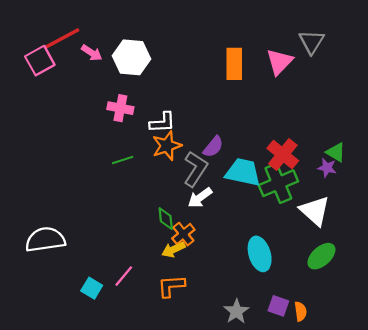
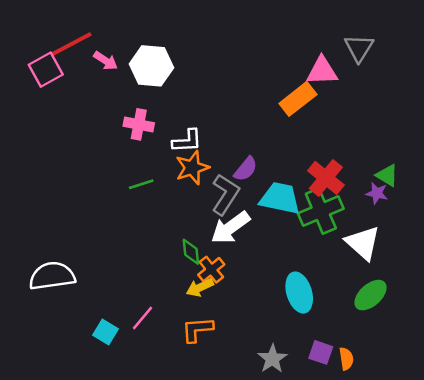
pink triangle: (279, 62) -> (322, 71), turned 44
orange rectangle: (234, 64) -> (298, 99), moved, turned 52
white arrow: (200, 198) -> (230, 228), size x1.4

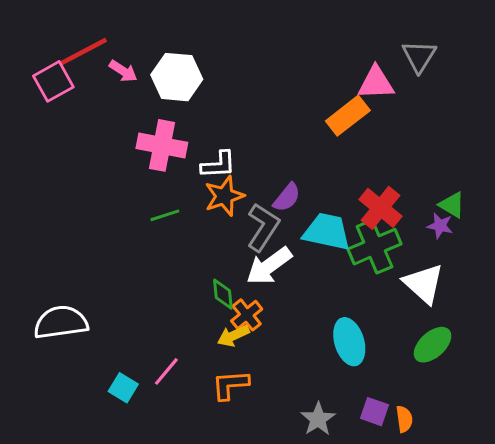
pink cross: (139, 124) -> (162, 145), size x1.4

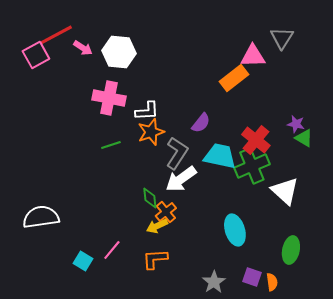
purple semicircle: (287, 197) -> (201, 123), moved
purple star: (440, 226) -> (296, 124), moved
green ellipse: (433, 345) -> (291, 250), moved, turned -36

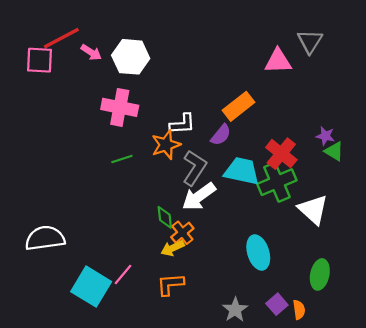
pink square: (36, 55) -> (39, 60), turned 32
orange rectangle: (234, 78) -> (238, 106), moved
white L-shape: (147, 111) -> (182, 124), moved
cyan square: (83, 261) -> (91, 287), size x1.8
purple square: (252, 277) -> (277, 304), turned 30

